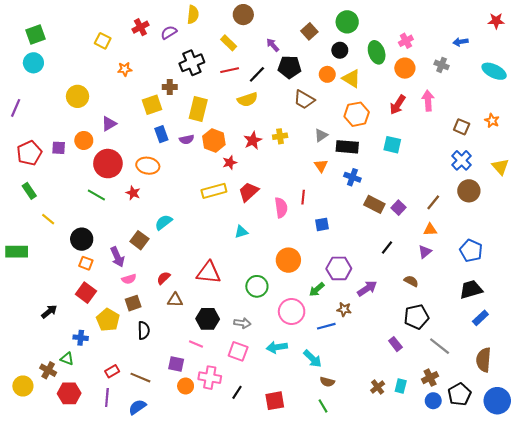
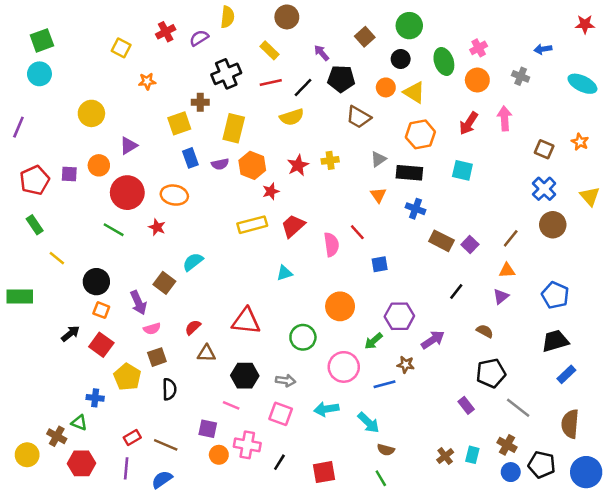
red line: (303, 197) -> (357, 232), turned -48
black arrow: (49, 312) -> (70, 334), moved
brown cross: (430, 378) -> (507, 445), turned -35
black pentagon: (459, 394) -> (542, 465), turned -30

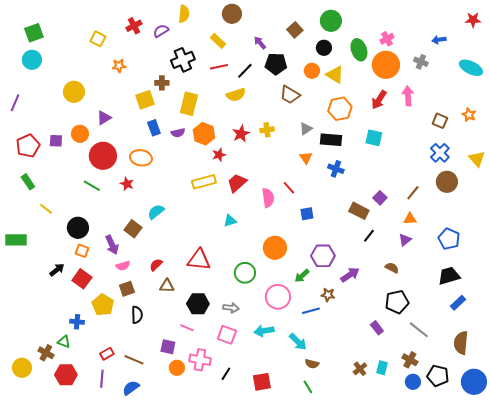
orange circle: (477, 80) -> (386, 65), size x1.4
brown rectangle: (441, 241) -> (359, 211), moved

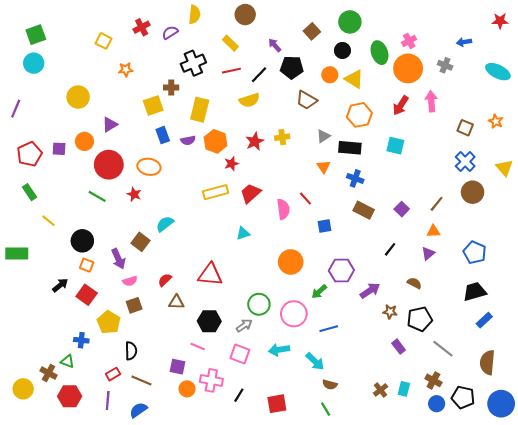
brown rectangle: (359, 211) -> (364, 210), moved
green circle: (245, 273) -> (259, 304), moved
brown star: (328, 295) -> (390, 312), moved
gray arrow: (231, 308) -> (244, 325), turned -42
black semicircle: (137, 315) -> (131, 351), moved

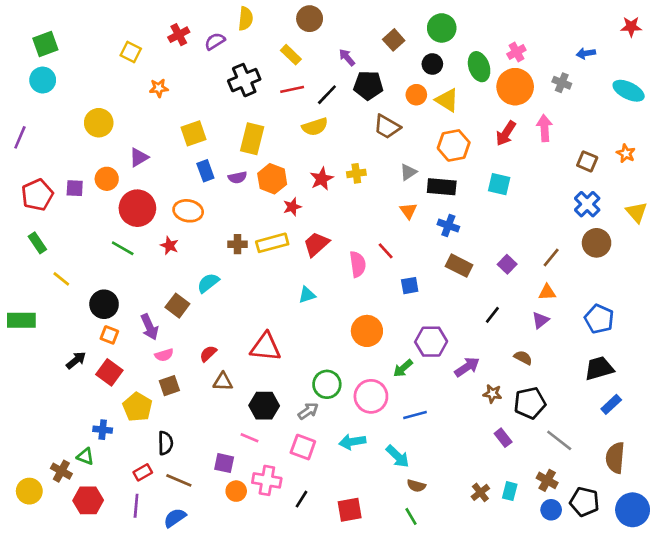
brown cross: (171, 87) -> (238, 244), moved

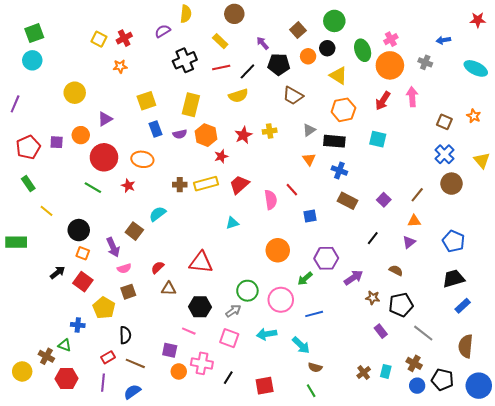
red cross: (179, 35) -> (124, 38), moved
orange circle: (416, 95) -> (308, 56), moved

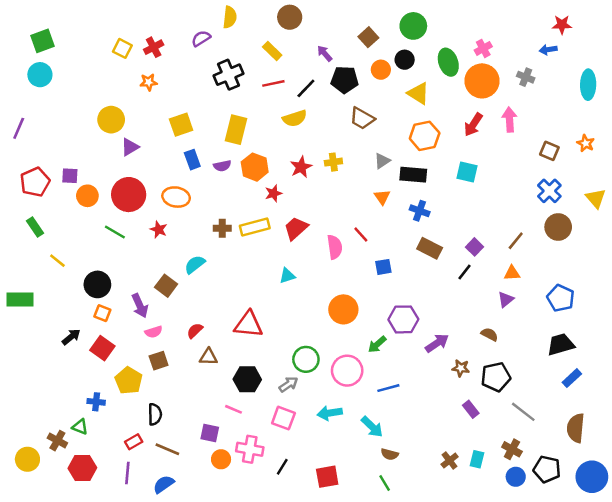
red star: (478, 20) -> (562, 25), moved
cyan ellipse: (476, 68) -> (588, 85), turned 65
yellow circle: (75, 93) -> (111, 120), moved
orange circle: (81, 135) -> (87, 196), moved
black line: (373, 238) -> (465, 272), moved

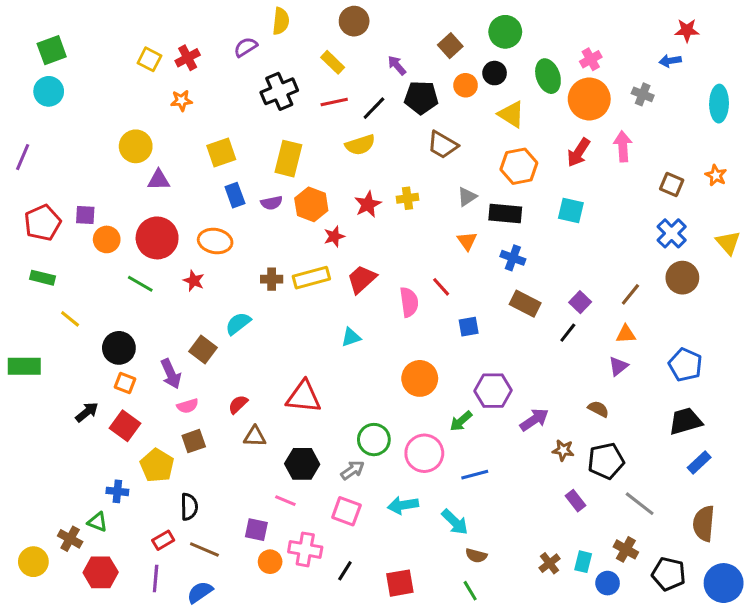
purple triangle: (130, 147) -> (159, 180), turned 30
green rectangle: (35, 227) -> (43, 278), turned -42
blue circle: (516, 477) -> (608, 583), moved

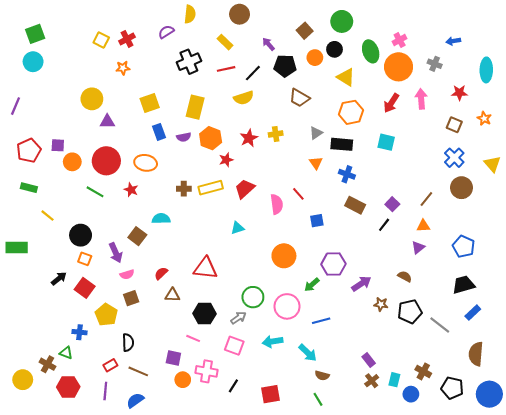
red star: (687, 30) -> (459, 93), moved
cyan semicircle: (238, 323) -> (161, 219), turned 36
purple rectangle: (575, 501) -> (369, 360), moved
gray line: (640, 504) -> (440, 325), moved

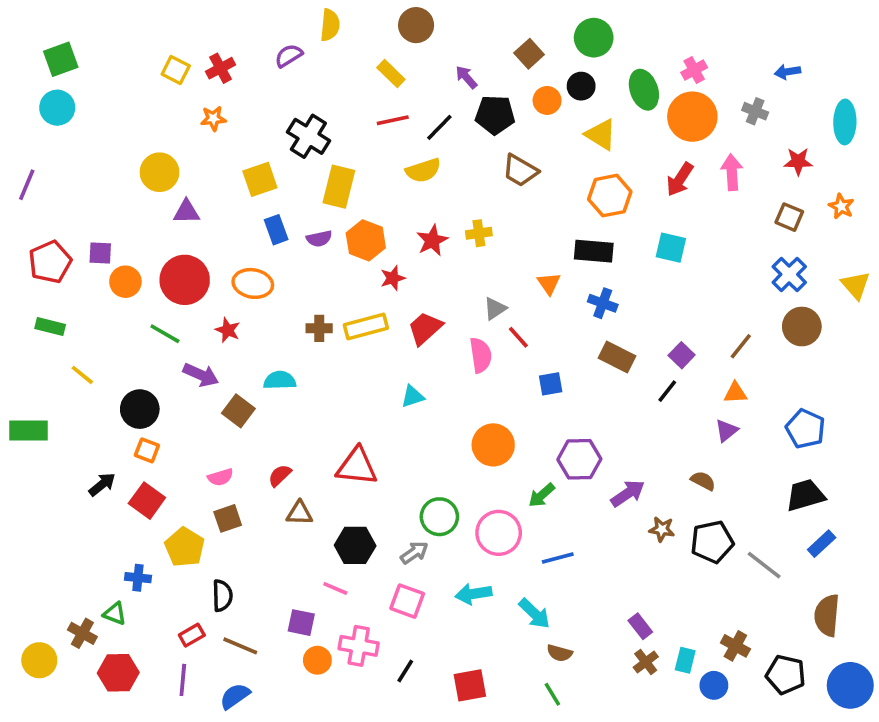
black cross: (189, 62) -> (308, 136), moved, turned -35
gray triangle: (316, 133) -> (495, 309), moved
purple arrow: (116, 253) -> (201, 375), moved, turned -42

